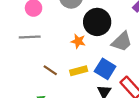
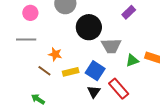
orange star: (78, 41) -> (55, 54), moved
gray trapezoid: (122, 42) -> (111, 46), turned 40

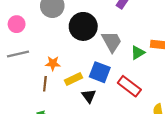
gray trapezoid: (111, 46) -> (112, 42), turned -105
brown line: (44, 71) -> (45, 84), turned 72
black triangle: (94, 92) -> (89, 96), moved

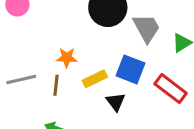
gray line: (18, 54) -> (21, 79), moved

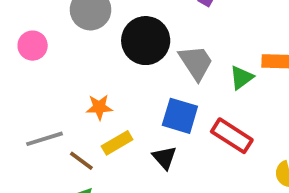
yellow rectangle: (95, 79) -> (117, 143), moved
brown line: (56, 85) -> (81, 161), moved, turned -55

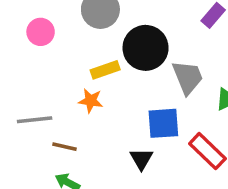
blue square: (180, 116) -> (163, 123), turned -32
yellow rectangle: (117, 143) -> (105, 70), moved
brown line: (81, 161) -> (65, 147), turned -35

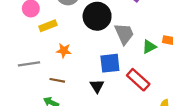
yellow rectangle: (105, 70) -> (48, 26), moved
brown line: (65, 147) -> (57, 80), moved

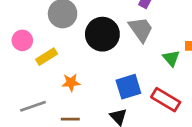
gray trapezoid: (124, 34) -> (141, 29), moved
green triangle: (149, 47) -> (171, 58), turned -32

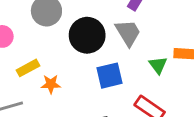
yellow rectangle: (47, 57) -> (28, 68), moved
blue square: (128, 87) -> (109, 76), moved

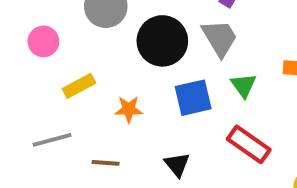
green triangle: (158, 65) -> (244, 85), moved
orange star: (51, 84) -> (129, 109), moved

